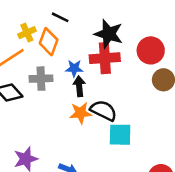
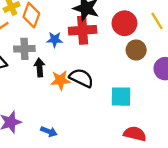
black arrow: (79, 86) -> (40, 67), moved
cyan square: (120, 135) -> (121, 97), moved

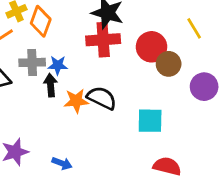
red circle: (124, 23) -> (151, 47), moved
blue star: (55, 40) -> (58, 65), moved

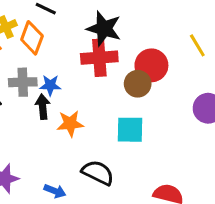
brown circle: (169, 64) -> (138, 84), moved
black semicircle: (102, 98) -> (98, 173), moved
cyan square: (150, 121) -> (130, 130), moved

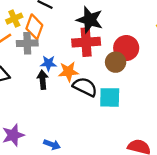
gray cross: (23, 82) -> (27, 43), moved
orange star: (70, 124) -> (68, 72), moved
black semicircle: (98, 173) -> (85, 87), moved

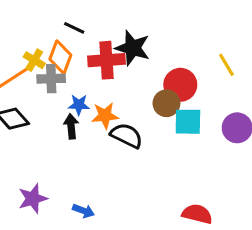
yellow cross: (14, 19) -> (34, 60), moved, turned -35
red cross: (86, 42) -> (107, 60), moved
cyan square: (110, 97) -> (188, 122), moved

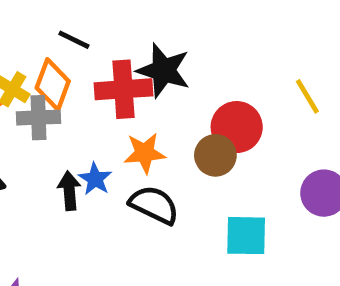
blue star: (79, 105) -> (95, 179), moved, turned 30
orange star: (105, 116) -> (145, 153), moved
cyan square: (188, 122) -> (246, 236), moved

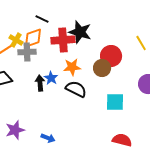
orange diamond: (53, 85) -> (33, 38), turned 50

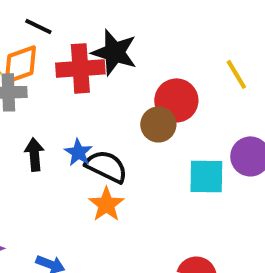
orange star: (72, 67) -> (106, 204), moved, turned -30
blue star: (51, 78) -> (78, 152), moved
cyan square: (115, 102) -> (206, 176), moved

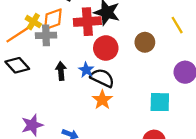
red circle: (176, 100) -> (106, 48), moved
brown circle: (158, 124) -> (145, 42), moved
cyan square: (206, 176) -> (160, 102), moved

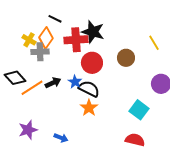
orange diamond: (53, 19) -> (46, 38), turned -35
orange line: (18, 34) -> (32, 88), moved
black arrow: (61, 71) -> (53, 83), turned 70
cyan square: (160, 102) -> (139, 110), turned 36

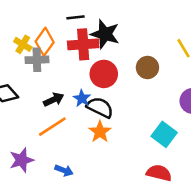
black line: (55, 19) -> (75, 17), moved, turned -32
orange line: (32, 88) -> (52, 127), moved

